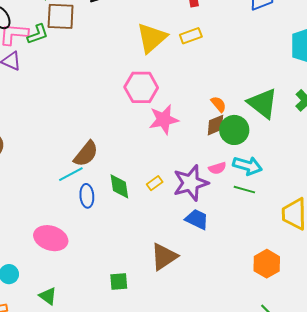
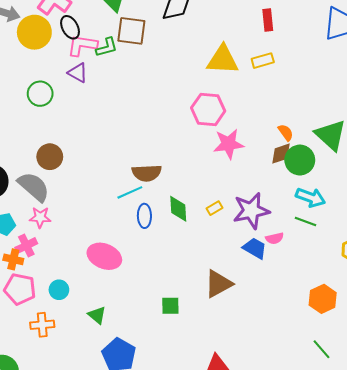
yellow triangle: (152, 38) -> (223, 60), turned 40
brown semicircle: (86, 154) -> (147, 173), turned 44
pink semicircle: (217, 168) -> (275, 238), moved

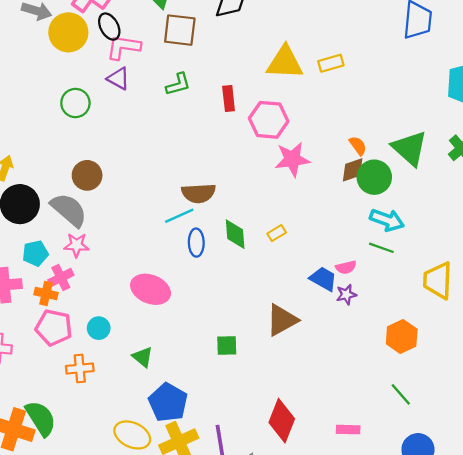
red rectangle: (268, 20) -> (229, 99), moved
green L-shape: (107, 47) -> (178, 84), moved
purple star: (251, 211) -> (346, 295), moved, size x0.5

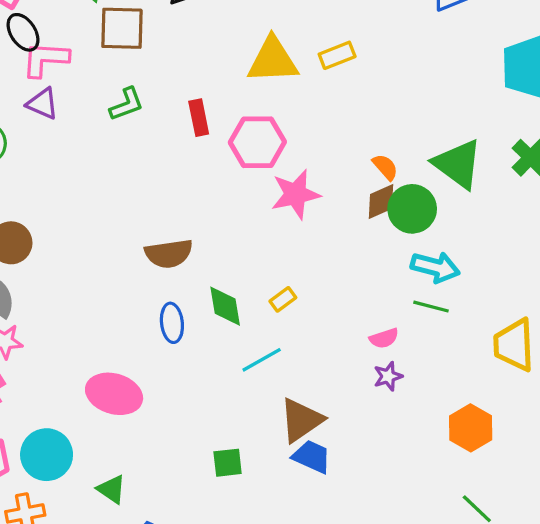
cyan line: (179, 216) -> (262, 360), moved
blue trapezoid: (323, 279) -> (312, 457), moved
cyan circle: (99, 328) -> (47, 455), size x1.6

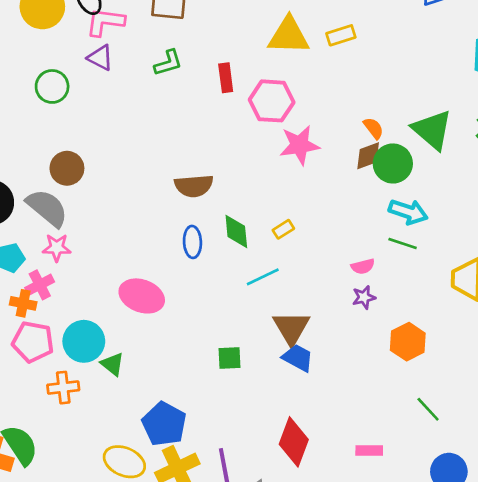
brown triangle: (301, 420) -> (291, 328), turned -30
orange hexagon: (471, 428) -> (408, 342), moved
green triangle: (112, 489) -> (112, 364), moved

